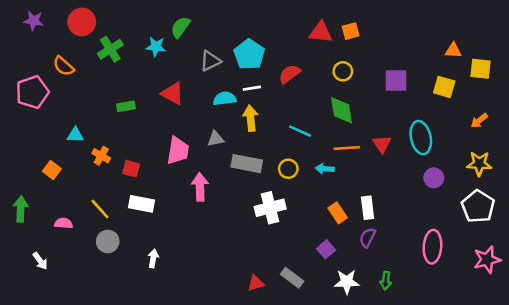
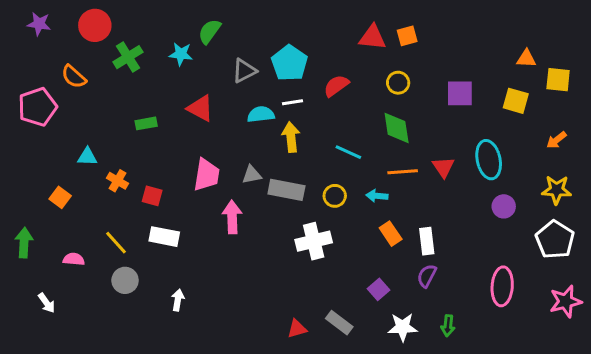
gray triangle: (216, 139) -> (252, 175), moved
orange rectangle: (338, 213) -> (391, 234), moved

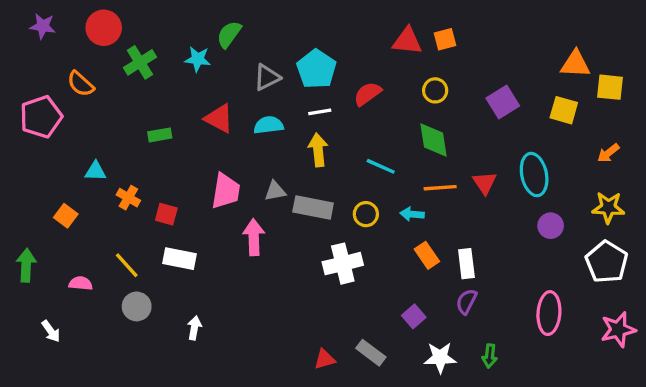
orange triangle: (526, 59) -> (575, 64), size x1.4
purple square: (460, 93) -> (503, 102), turned -32
cyan semicircle: (261, 114) -> (269, 125), moved

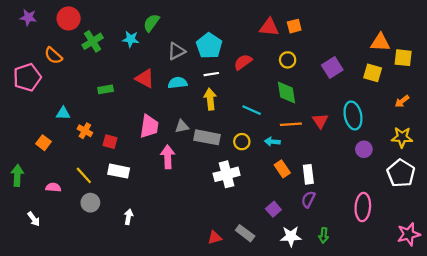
pink star: (618, 330) -> (409, 234), moved

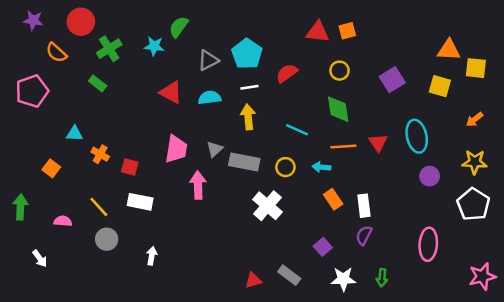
orange semicircle: (53, 56) -> (56, 53), moved
green rectangle: (106, 89) -> (98, 83), moved, turned 48
gray triangle: (182, 126) -> (215, 149), turned -32
white cross: (227, 174) -> (267, 206), turned -35

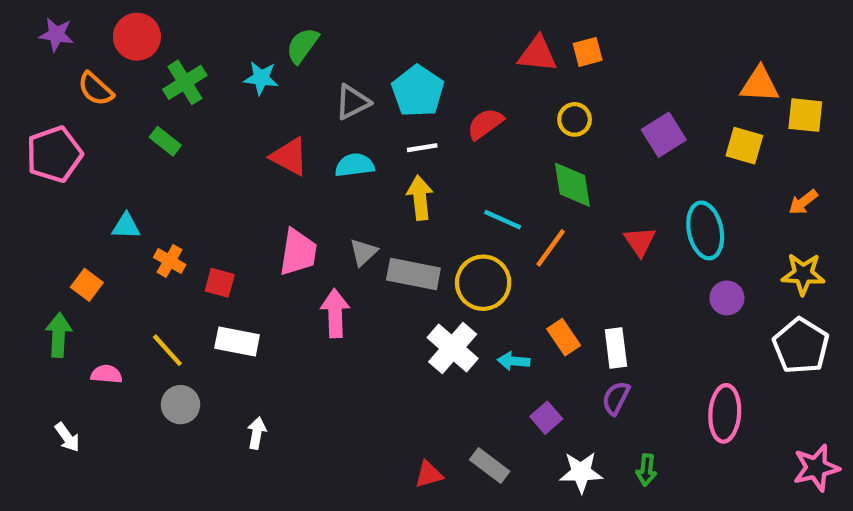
orange line: (343, 146) -> (551, 248), moved, turned -50
yellow circle: (285, 167) -> (483, 283), size x1.6
cyan arrow: (321, 167) -> (514, 361), moved
green arrow: (20, 207) -> (59, 335), moved

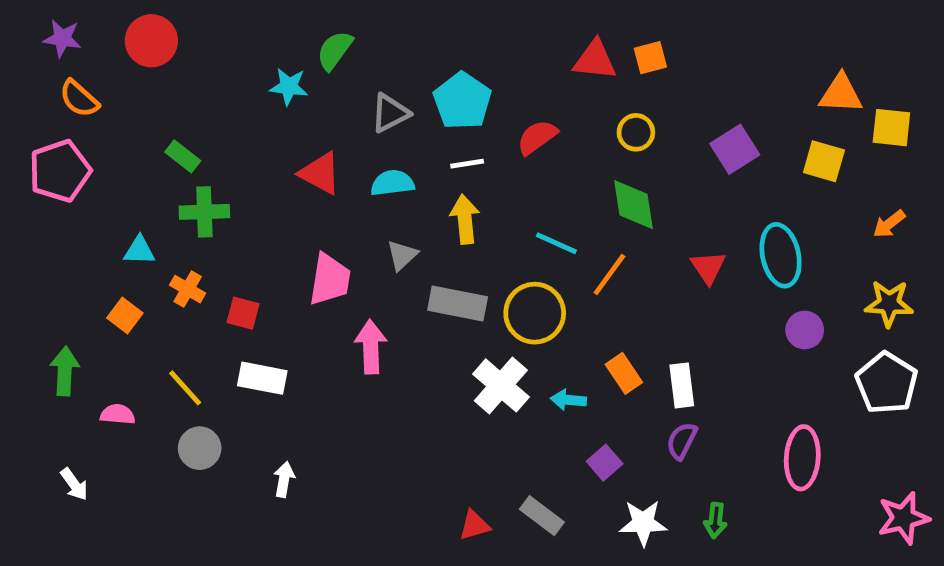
green cross: (185, 82) -> (204, 212), moved, turned 30
orange semicircle: (96, 89) -> (79, 99), moved
gray triangle: (363, 252) -> (402, 255), moved
orange square: (87, 285) -> (125, 316), moved

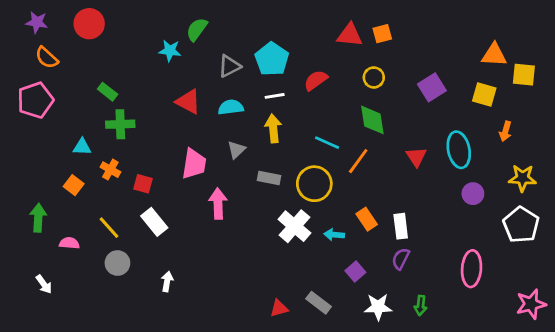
orange arrow: (889, 224) -> (505, 131), moved, turned -36
gray rectangle: (458, 303) -> (269, 178), size x0.7
white rectangle: (262, 378) -> (154, 222), turned 40

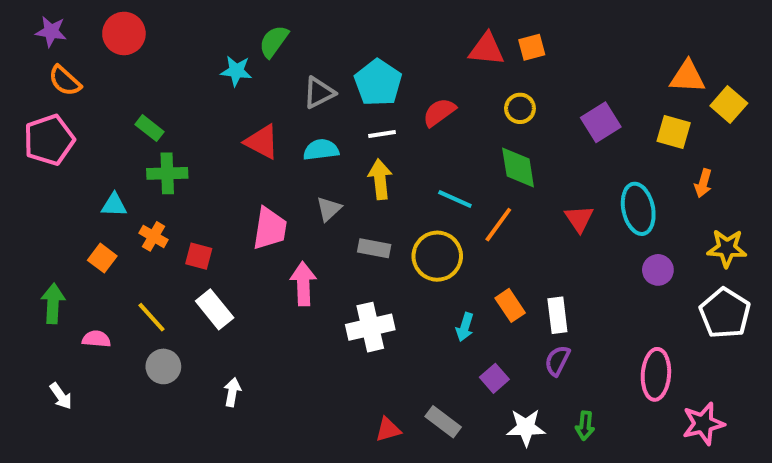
yellow square: (524, 75) -> (729, 104), turned 35
white cross: (294, 226) -> (370, 327), moved, turned 36
cyan arrow: (334, 235) -> (465, 327), turned -78
pink star: (531, 304) -> (703, 424), moved

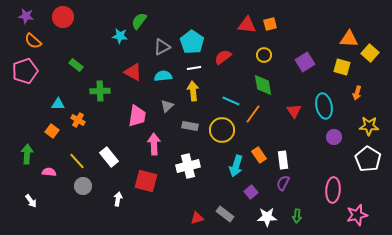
green cross: (167, 173) -> (100, 91), moved
red square: (199, 256) -> (146, 181), moved, size x1.6
cyan arrow: (465, 327) -> (236, 166), size x1.5

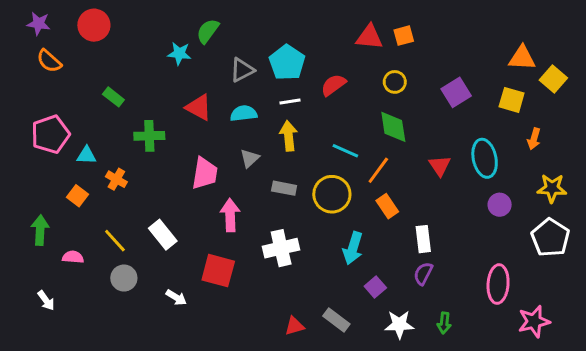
pink pentagon: (25, 71) -> (51, 134), moved
orange rectangle: (259, 155) -> (387, 206), moved
white arrow: (118, 199) -> (176, 297), turned 112

